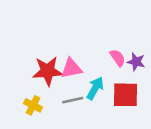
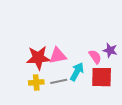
pink semicircle: (118, 58) -> (95, 57), moved
yellow cross: (33, 105) -> (36, 82), moved, turned -32

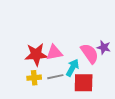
pink semicircle: (95, 57) -> (90, 53), size x1.5
red square: (102, 77) -> (84, 83), moved

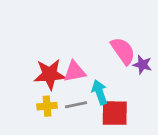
pink semicircle: (90, 53) -> (123, 51), moved
cyan arrow: (72, 68) -> (100, 92), turned -48

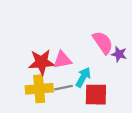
cyan arrow: (100, 92) -> (83, 77), turned 48
yellow cross: (47, 106) -> (39, 89), size x1.6

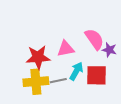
pink triangle: (62, 60) -> (66, 49), moved
red square: (96, 95) -> (97, 75), moved

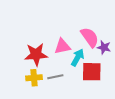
cyan arrow: (76, 71) -> (78, 58), moved
yellow cross: (36, 82) -> (34, 78), size x0.7

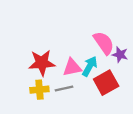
pink triangle: (62, 46) -> (72, 67), moved
red square: (92, 72) -> (106, 83), turned -30

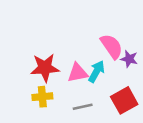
red square: (106, 83) -> (124, 100), moved
gray line: (64, 88) -> (83, 107), moved

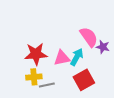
red square: (124, 100) -> (84, 80), moved
gray line: (83, 107) -> (47, 85), moved

